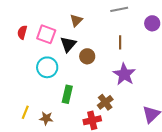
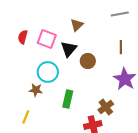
brown star: (46, 118) -> (36, 90), moved

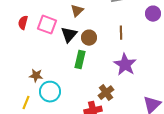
brown circle: (88, 61) -> (89, 38), moved
cyan circle: (48, 72) -> (50, 92), moved
green rectangle: (68, 99) -> (80, 60), moved

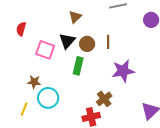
pink square: (47, 25) -> (45, 50), moved
brown line: (121, 33) -> (108, 42), moved
purple star: (125, 65) -> (123, 71), turned 30

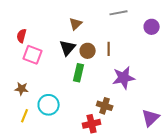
pink square: (45, 50) -> (33, 55), moved
brown star: (34, 82) -> (22, 89), moved
brown cross: (104, 99) -> (105, 106), turned -35

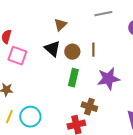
black triangle: (68, 48) -> (52, 49), turned -30
green rectangle: (79, 73) -> (73, 78), moved
cyan circle: (49, 105) -> (30, 117), moved

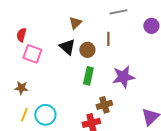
brown line: (93, 50) -> (108, 39), moved
brown cross: (89, 107) -> (104, 105), turned -35

